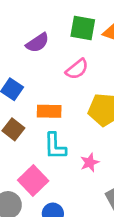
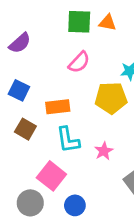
purple semicircle: (38, 43) -> (20, 43), moved

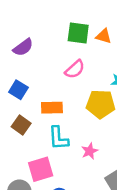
pink square: (51, 176) -> (41, 169), turned 30

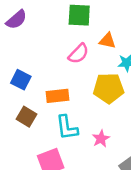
orange triangle: (104, 36) -> (107, 41), moved
purple semicircle: (23, 47) -> (16, 20), moved

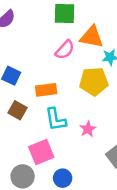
orange triangle: (107, 41) -> (92, 37), size x1.5

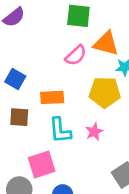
brown square: (17, 110) -> (19, 117), turned -30
pink star: (88, 129) -> (94, 132), moved

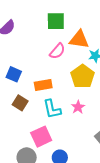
yellow pentagon: (105, 92) -> (82, 76), turned -30
brown square: (19, 117) -> (20, 103), turned 35

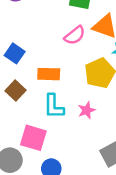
pink square: (41, 137) -> (33, 138), turned 30

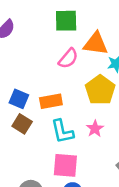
blue square: (15, 53) -> (19, 99), moved
pink square: (33, 138) -> (65, 165), moved

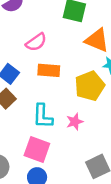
pink semicircle: (68, 58) -> (36, 42), moved
orange rectangle: (51, 101) -> (49, 70), moved

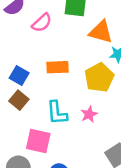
pink semicircle: (36, 42) -> (42, 23), moved
pink square: (37, 149) -> (38, 141), moved

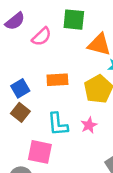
blue square: (19, 76) -> (20, 88), turned 30

